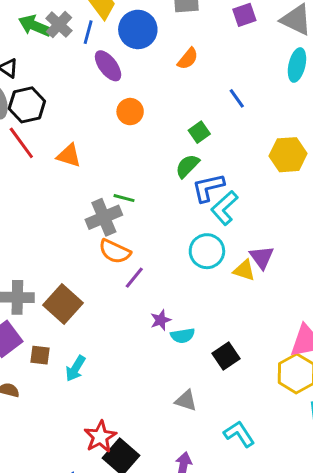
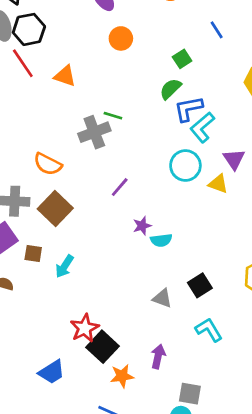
orange semicircle: (115, 251) -> (48, 164), moved
purple triangle: (262, 257) -> (234, 159), moved
black square: (226, 356) -> (200, 285), moved

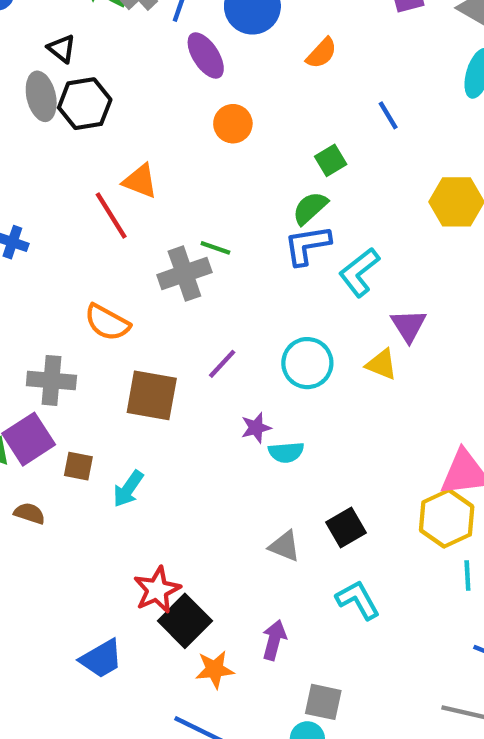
red line: (23, 63) -> (111, 215), moved
blue L-shape: (188, 109) -> (307, 245), moved
cyan circle: (185, 166) -> (307, 363), moved
brown square: (55, 209) -> (152, 395), moved, turned -36

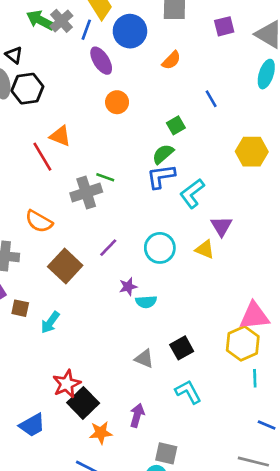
brown square: (152, 395) -> (65, 266), turned 32

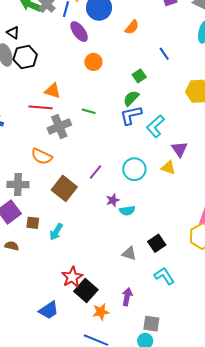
red line: (42, 157) -> (40, 107), turned -50
green line: (105, 177) -> (89, 111), moved
gray cross: (86, 193) -> (59, 127), moved

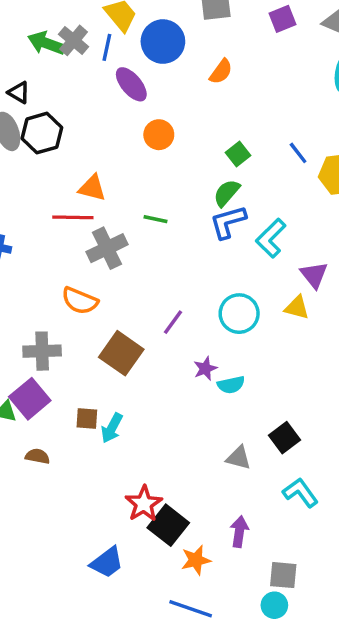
blue line: (164, 54) -> (298, 153), moved
brown square: (33, 223) -> (87, 419), moved

